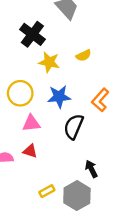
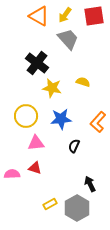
yellow semicircle: (84, 55) -> (83, 82), turned -136
black semicircle: (74, 127) -> (74, 146), size x0.6

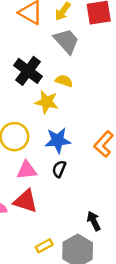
yellow semicircle: (83, 82) -> (64, 81), moved
black semicircle: (74, 146) -> (59, 169), moved
red triangle: (35, 168) -> (26, 201), size x1.5

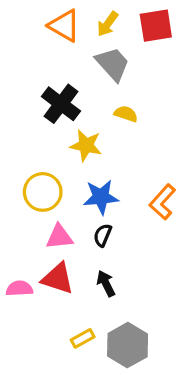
yellow semicircle: (64, 81) -> (126, 114), moved
black arrow: (94, 221) -> (106, 283), moved

